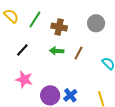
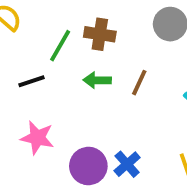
green line: (35, 19) -> (60, 46), moved
black line: (22, 50) -> (31, 81), turned 32

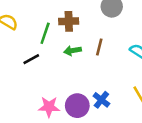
pink star: (37, 138) -> (49, 107), moved

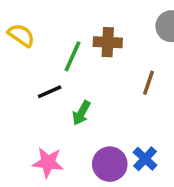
green arrow: (72, 51) -> (81, 113), moved, turned -56
pink star: (49, 107) -> (48, 162), moved

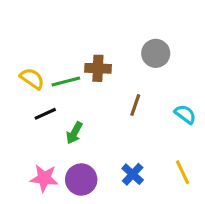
yellow semicircle: (21, 35) -> (32, 79), moved
green line: (72, 56) -> (66, 81), turned 52
purple circle: (110, 164) -> (81, 179), moved

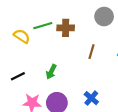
green line: (66, 81) -> (43, 26), moved
black line: (45, 114) -> (18, 76), moved

